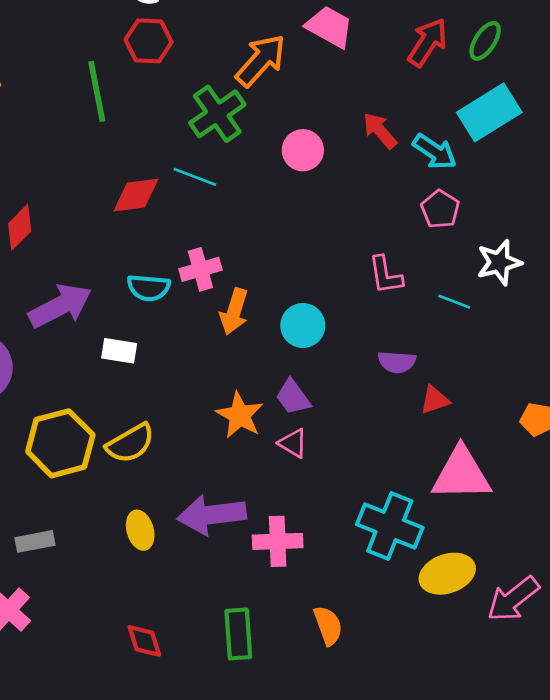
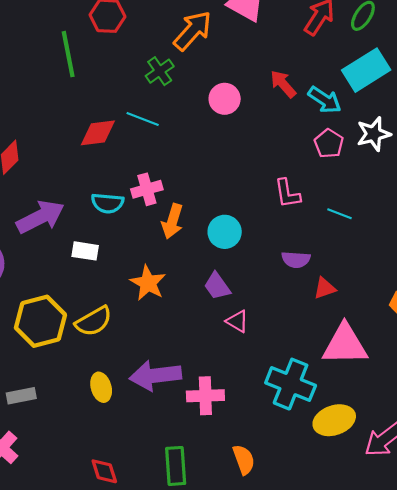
green cross: (217, 114) -> (160, 71), size x0.7
white star: (499, 262) -> (374, 134), moved
orange star: (240, 415) -> (148, 283), moved
pink triangle: (293, 443) -> (237, 321), moved

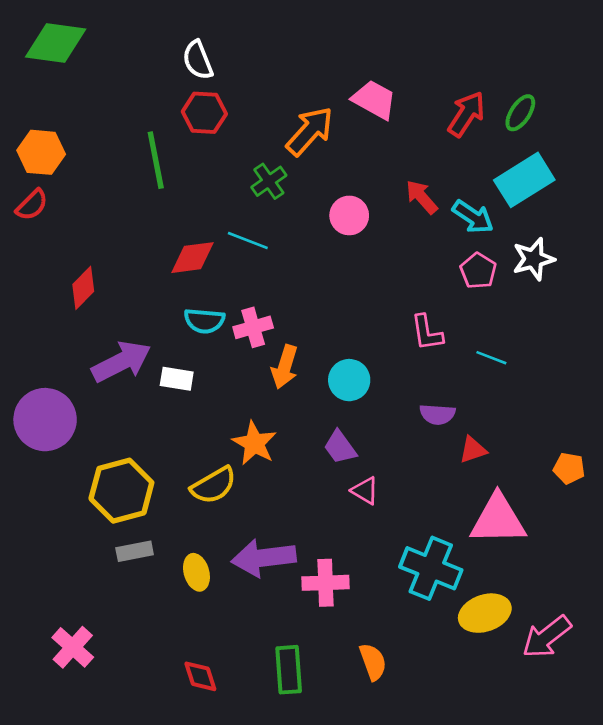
cyan semicircle: (108, 203) -> (204, 321), moved
white rectangle: (85, 251) -> (177, 379), moved
yellow semicircle: (94, 321) -> (214, 485), moved
gray rectangle: (21, 396) -> (135, 551), moved

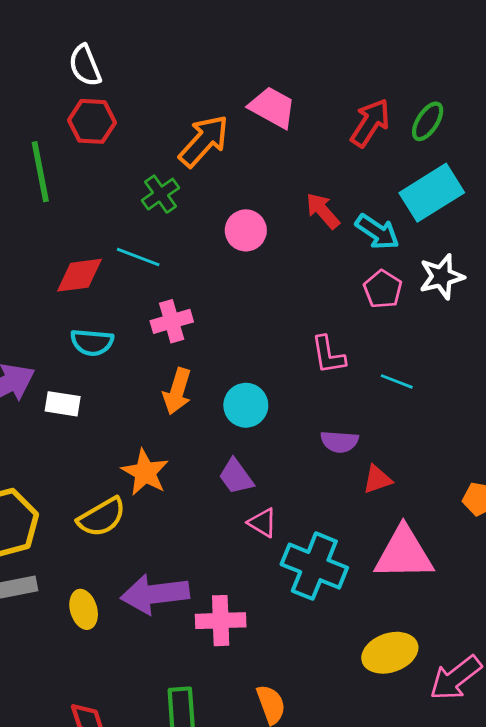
pink cross: (253, 327) -> (172, 321), moved
cyan cross: (431, 568) -> (314, 566), moved

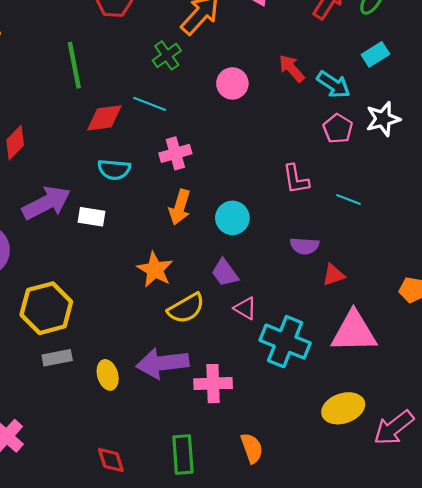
green line: (40, 172) -> (74, 65), moved
cyan rectangle: (432, 193) -> (375, 54), size x0.6
yellow semicircle: (102, 517) -> (186, 308), moved

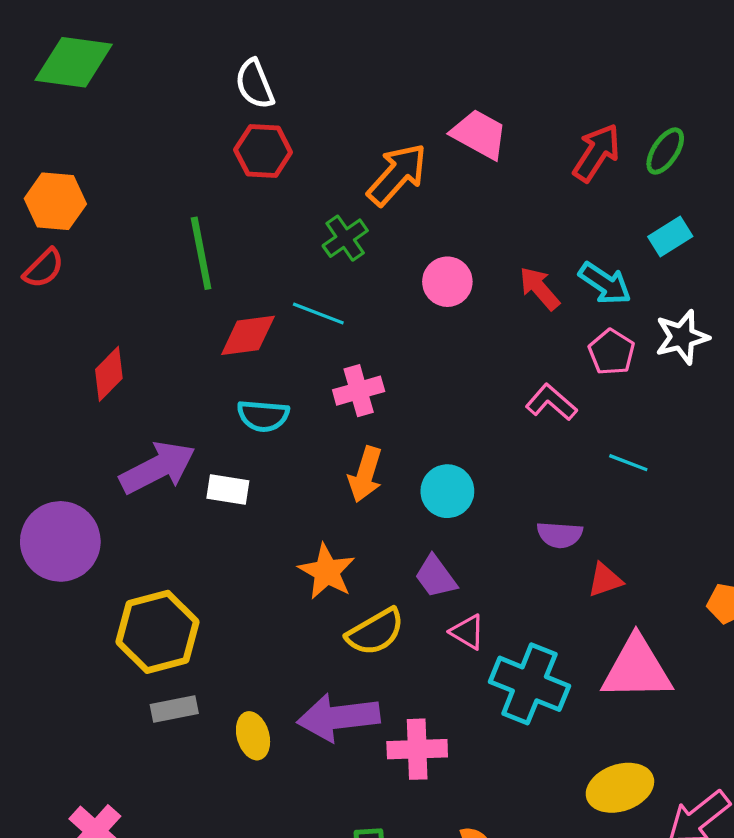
red arrow: (292, 68) -> (540, 288), moved
pink L-shape: (296, 179) -> (551, 402), moved, turned 140

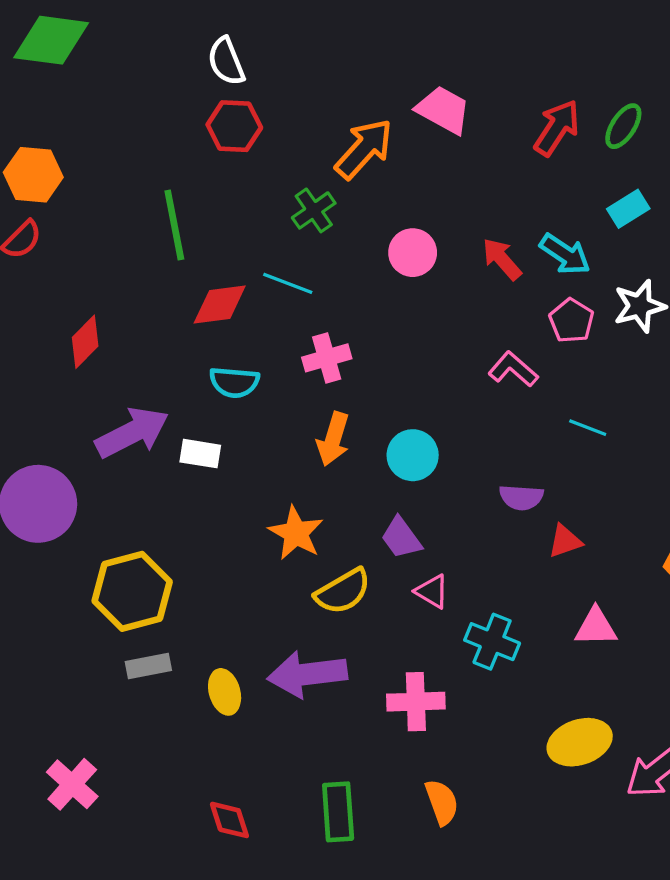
pink triangle: (637, 669) -> (596, 627), size x0.6
cyan cross: (529, 684) -> (492, 642), size x0.7
pink cross: (417, 749) -> (416, 702), moved

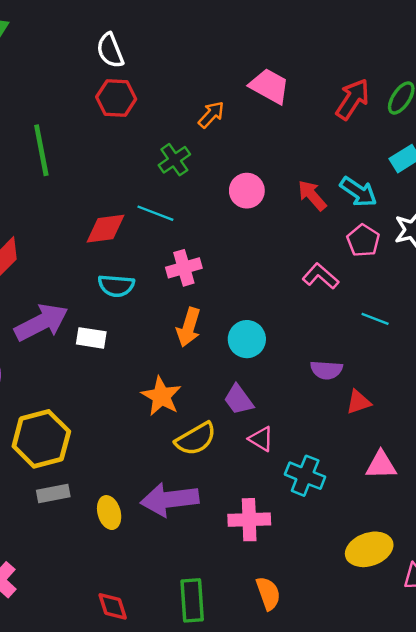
orange arrow: (364, 149) -> (211, 115), size x0.6
green line: (174, 225) -> (41, 150), moved

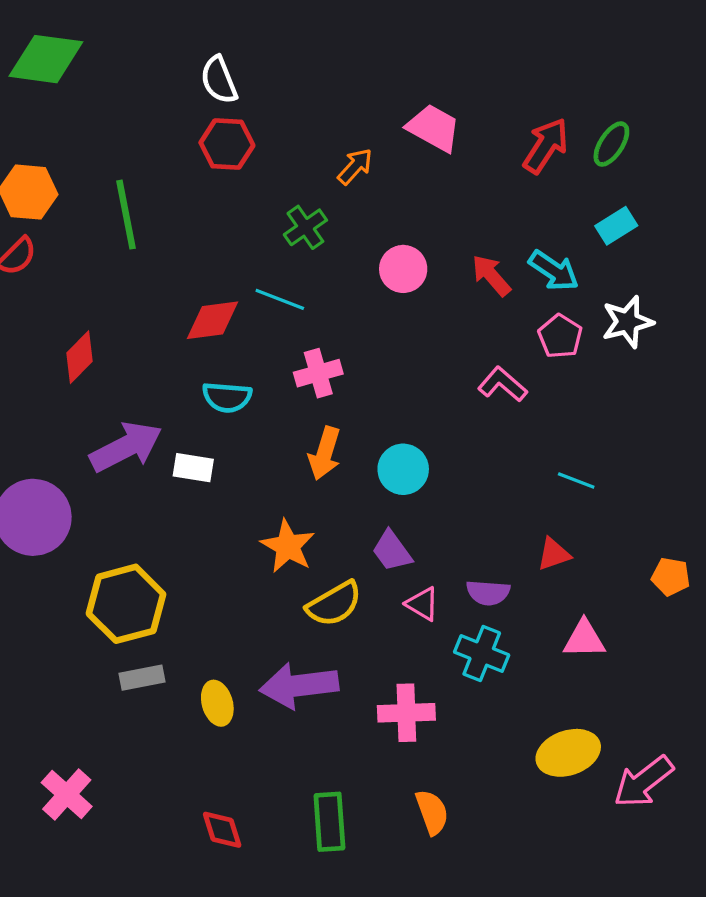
cyan line: (375, 319) -> (576, 480), moved
purple semicircle: (326, 370) -> (488, 593), moved

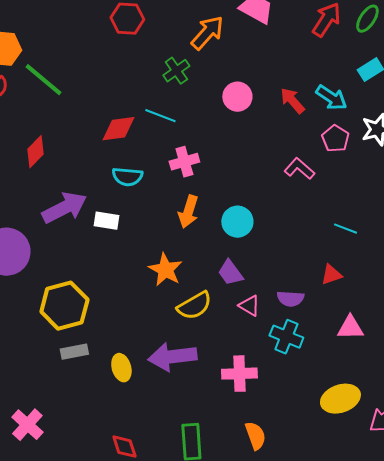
orange arrow: (355, 166) -> (207, 33), size x1.5
green line: (126, 215) -> (43, 80), moved, turned -39

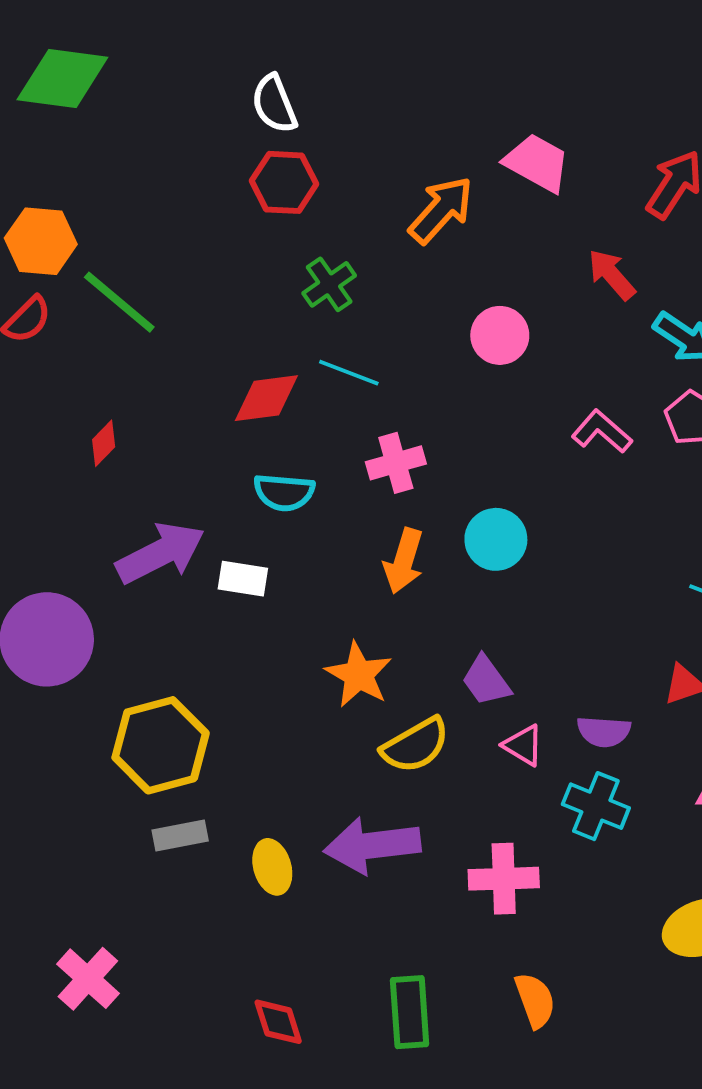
green cross: (176, 71) -> (329, 284), moved
red arrow: (292, 101) -> (612, 275), moved
red diamond: (35, 152) -> (104, 443), size x0.7
pink L-shape: (299, 169) -> (602, 431), moved
cyan circle: (237, 222) -> (496, 539), moved

